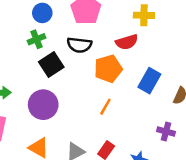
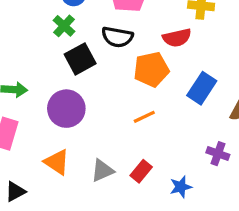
green cross: (37, 39) -> (64, 26), turned -30
orange line: (105, 107) -> (144, 117), turned 30

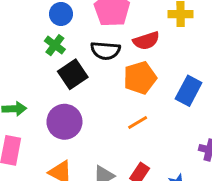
red semicircle: (177, 38) -> (146, 41), moved

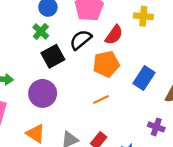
red semicircle: (146, 41) -> (114, 35), turned -42
black semicircle: (105, 51) -> (81, 40), turned 130

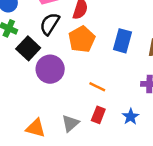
purple circle: (43, 93) -> (50, 69), moved
orange line: (101, 100) -> (97, 87), moved, turned 70

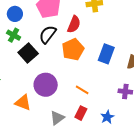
purple circle: (50, 69) -> (46, 85), moved
orange triangle: (36, 128) -> (23, 103), moved

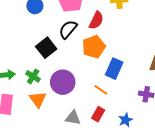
green cross: (14, 35) -> (33, 76), moved
blue rectangle: (106, 54) -> (114, 69), moved
orange triangle: (23, 103) -> (38, 99), turned 30
gray triangle: (57, 118) -> (73, 118), turned 42

